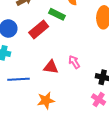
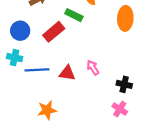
blue line: (18, 79) -> (37, 70), moved
orange star: (46, 101) -> (47, 110), moved

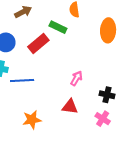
pink arrow: (93, 68) -> (76, 78), turned 64
red triangle: (67, 73) -> (70, 107), moved

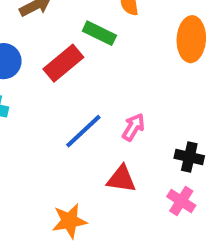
blue line: (22, 81) -> (83, 131), moved, turned -40
orange star: (32, 120) -> (69, 221), moved

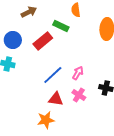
red triangle: (121, 179) -> (56, 99), moved
pink cross: (181, 201) -> (79, 95), moved

